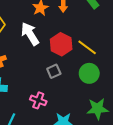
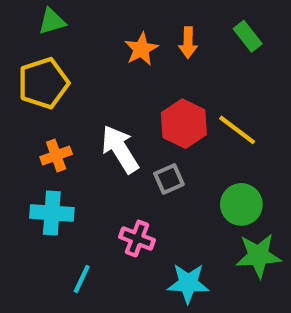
white arrow: (30, 34) -> (120, 149), moved
green circle: (89, 73) -> (241, 204), moved

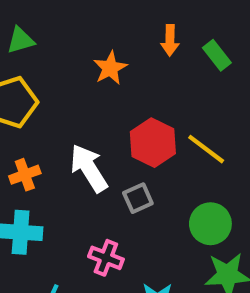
orange arrow: (188, 43) -> (170, 40), moved

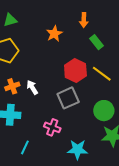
green rectangle: (217, 55) -> (96, 42), moved
white arrow: (89, 168) -> (32, 87), moved, size x0.6
gray square: (138, 198) -> (68, 98), size x1.5

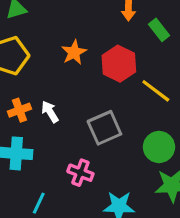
orange star: (54, 34) -> (74, 52), moved
green rectangle: (96, 42) -> (159, 30), moved
red hexagon: (75, 71) -> (119, 64), moved

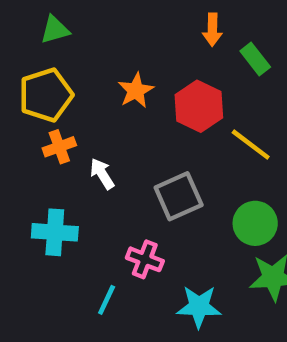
orange cross: (19, 110) -> (59, 147), moved
cyan line: (39, 203) -> (107, 300), moved

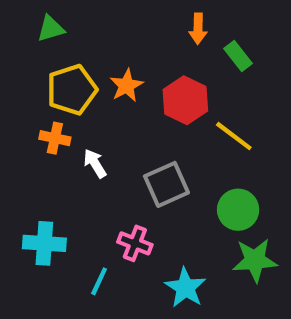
yellow pentagon: (46, 95) -> (72, 90), moved
orange cross: (59, 147) -> (55, 138), turned 32
cyan cross: (55, 232) -> (44, 243), moved
cyan star: (199, 307) -> (185, 288), turned 30

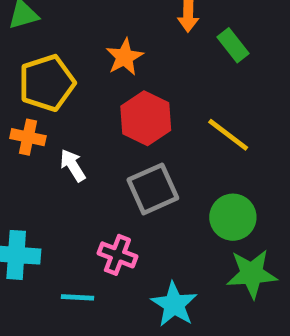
orange star: (126, 86) -> (125, 57), moved
red hexagon: (185, 100) -> (146, 118), moved
cyan line: (99, 281) -> (77, 297), turned 68

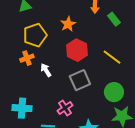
orange cross: (28, 137) -> (27, 58), turned -32
pink cross: (117, 255) -> (65, 108), turned 35

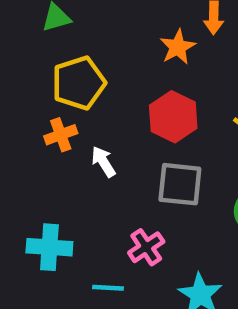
orange star: (68, 24) -> (178, 47), moved
gray square: (80, 80) -> (180, 184), turned 30

